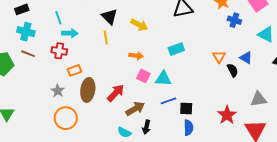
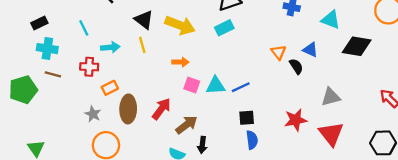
yellow arrow: (139, 25) -> (180, 25), size x1.4
cyan arrow: (70, 33) -> (110, 47), moved
cyan rectangle: (176, 49) -> (224, 28), moved
blue line: (168, 101) -> (241, 87), moved
red star: (227, 115) -> (296, 120), turned 30

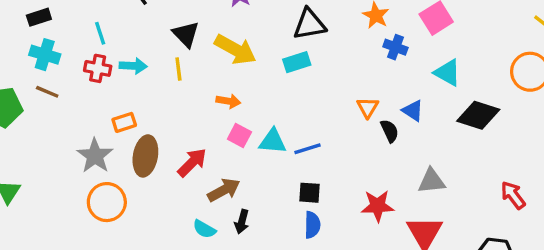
red cross: (89, 67) -> (98, 68), moved
gray star: (93, 114) -> (95, 156), size x1.5

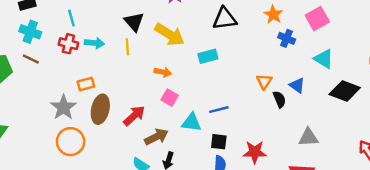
cyan rectangle: (297, 62) -> (208, 56), moved
cyan triangle: (273, 141) -> (191, 122), moved
red star: (378, 206) -> (255, 152), moved

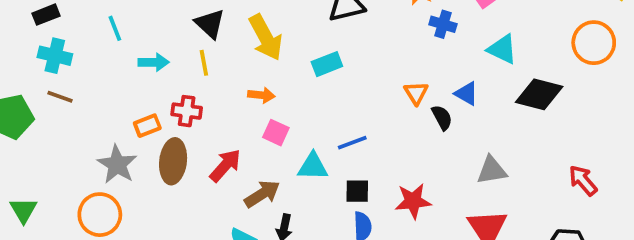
yellow arrow: (170, 35) -> (266, 37), turned 36
red cross: (68, 44) -> (187, 111), moved
orange circle: (71, 142) -> (100, 215), moved

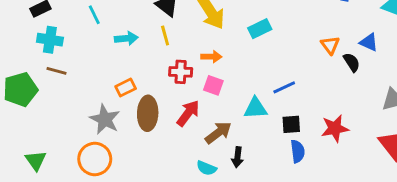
red cross: (187, 111) -> (181, 72), moved
pink square: (276, 133) -> (213, 85), moved

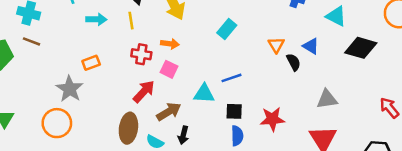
cyan rectangle: (260, 29) -> (227, 29), moved, turned -30
brown ellipse: (148, 113) -> (128, 128), moved

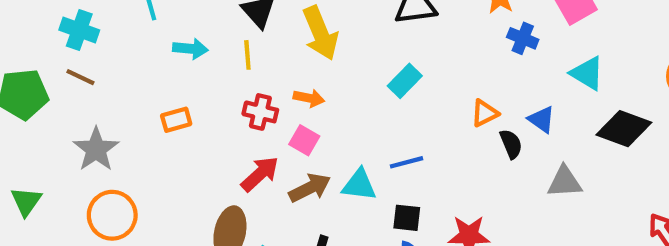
orange triangle: (276, 45) -> (485, 113), turned 30
gray star: (70, 89) -> (96, 149), moved
gray triangle: (327, 99) -> (565, 182), moved
brown arrow: (169, 112) -> (310, 188), moved

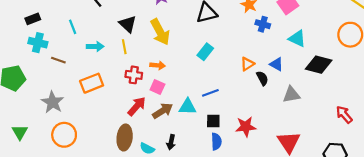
brown line: (80, 77) -> (58, 60), moved
orange rectangle: (176, 120) -> (92, 83), size x1.5

